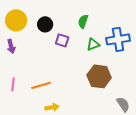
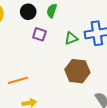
green semicircle: (83, 21) -> (52, 11), moved
black circle: (45, 24) -> (28, 12), moved

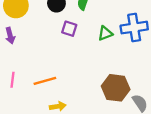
brown hexagon: (77, 71) -> (116, 88), moved

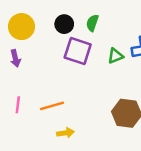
purple square: (69, 29) -> (78, 51), size x1.6

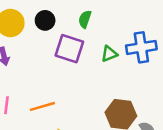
black circle: (64, 24) -> (45, 20), moved

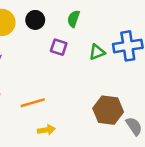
purple square: (69, 49) -> (59, 47), size x0.6

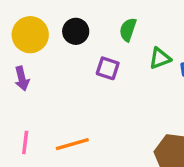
green triangle: (97, 52) -> (160, 58), moved

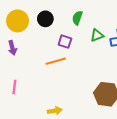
orange line: (72, 144) -> (56, 61), moved

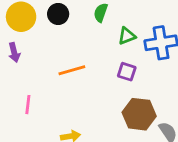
purple square: (65, 42) -> (127, 72), moved
pink line: (14, 87) -> (28, 105), moved

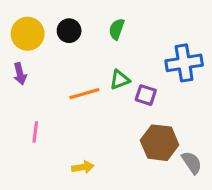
green triangle: (127, 36) -> (120, 80), moved

